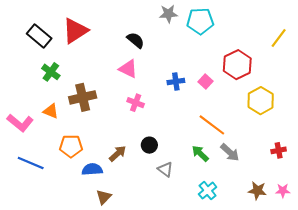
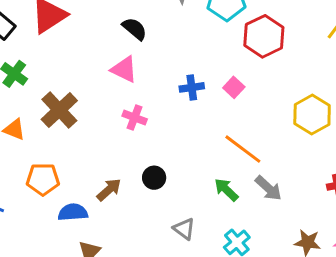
red hexagon: (237, 65) -> (264, 36), moved
brown cross: (83, 97) -> (59, 110), turned -30
gray triangle: (165, 169) -> (184, 229), moved

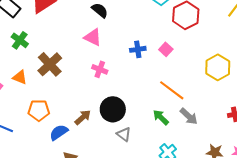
black circle: (154, 178) -> (113, 109), size x1.6
blue semicircle: (73, 212) -> (59, 132), turned -30
gray triangle: (184, 229) -> (124, 134), moved

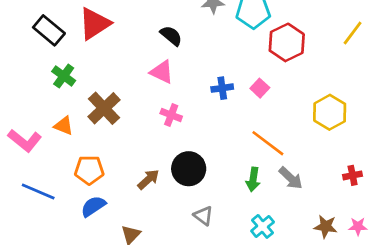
green arrow: (161, 117) -> (253, 179), turned -126
blue semicircle: (59, 132) -> (93, 206), moved
gray triangle: (124, 134) -> (203, 216), moved

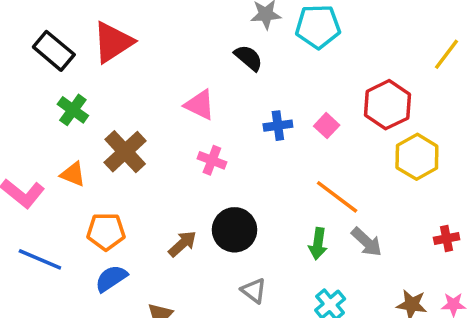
black semicircle: (171, 36) -> (248, 58), moved
red hexagon: (287, 42) -> (387, 105), moved

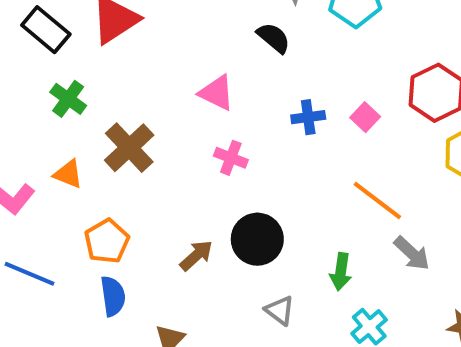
orange pentagon: (106, 232) -> (107, 241), turned -30
green arrow: (318, 244) -> (341, 272), moved
blue semicircle: (111, 278) -> (113, 296), turned 116

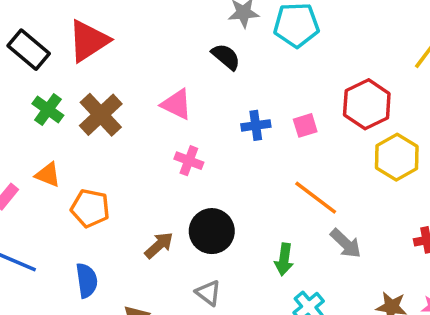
pink square: (365, 117) -> (305, 125), turned 30
brown cross: (129, 148) -> (101, 115), moved
orange pentagon: (107, 241) -> (90, 208), moved, turned -30
gray triangle: (280, 310) -> (208, 293), moved

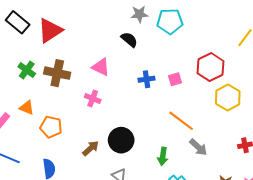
black rectangle: (29, 50) -> (18, 22), moved
brown cross: (101, 115) -> (57, 73), turned -35
pink cross: (189, 161) -> (93, 98), moved

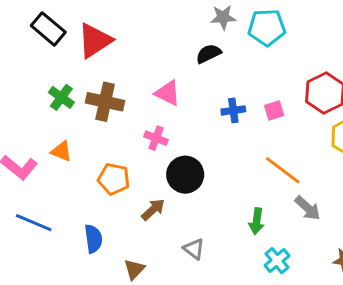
black semicircle: (129, 40) -> (208, 54), turned -66
orange pentagon: (51, 127) -> (114, 179), moved
black circle: (121, 140) -> (185, 175), moved

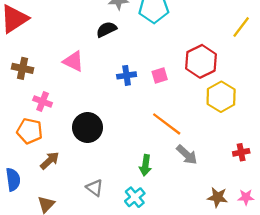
brown cross: (105, 102) -> (23, 68), size x0.7
pink cross: (156, 138) -> (43, 101), moved
brown arrow: (153, 210) -> (50, 161), moved
cyan cross: (277, 261) -> (135, 197), moved

